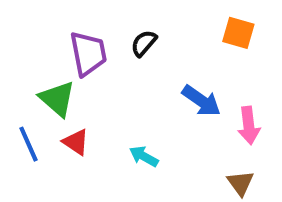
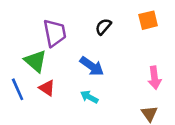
orange square: (238, 33) -> (148, 20), turned -30
black semicircle: (144, 43) -> (103, 27), moved
blue arrow: (201, 101) -> (92, 66), moved

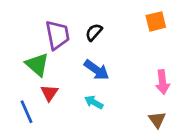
black semicircle: (103, 27) -> (94, 32), moved
red triangle: (47, 88) -> (49, 93), turned 30
blue line: (18, 89) -> (26, 112), moved

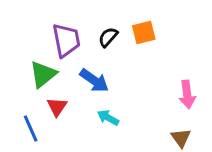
orange square: (156, 21) -> (144, 32), moved
green triangle: (37, 65) -> (43, 74), turned 40
blue arrow: (97, 70) -> (94, 81), moved

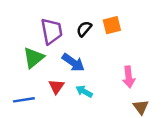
pink arrow: (187, 94) -> (129, 77), moved
red triangle: (57, 107) -> (56, 87), moved
blue line: (31, 129) -> (24, 100), turned -75

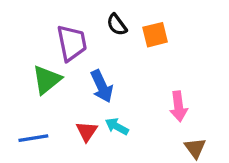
black semicircle: (84, 29) -> (117, 25), moved, turned -77
blue arrow: (73, 63) -> (102, 86), turned 30
red triangle: (56, 87) -> (87, 131), moved

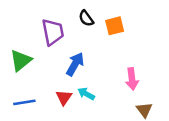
green triangle: (47, 80) -> (21, 60), moved
blue arrow: (102, 86) -> (75, 64), turned -125

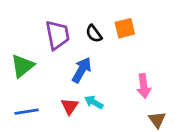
black semicircle: (86, 18) -> (94, 34), moved

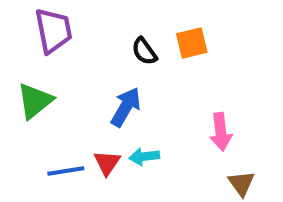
purple trapezoid: (57, 35) -> (53, 31), moved
cyan arrow: (94, 102) -> (144, 157), turned -36
blue line: (27, 112) -> (66, 171), moved

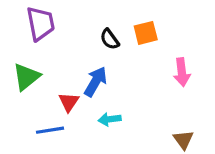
pink arrow: (221, 132) -> (182, 72), moved
red triangle: (107, 163) -> (69, 102), moved

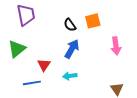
blue arrow: (95, 82) -> (72, 49), moved

